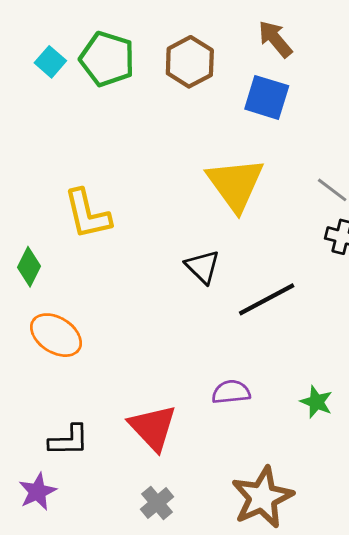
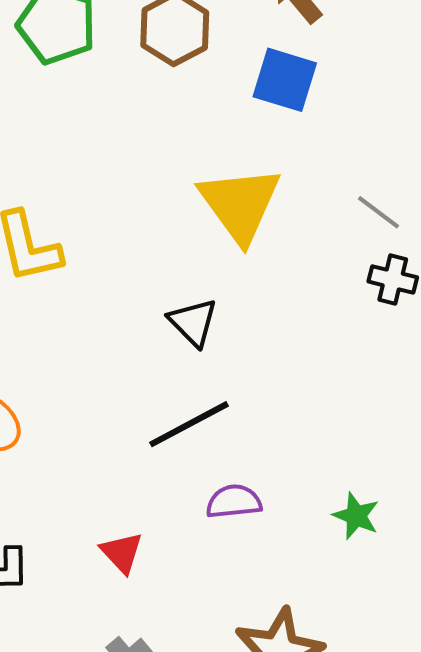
black line: (267, 299) -> (189, 424), moved
red triangle: (153, 428) -> (122, 553), size x0.6

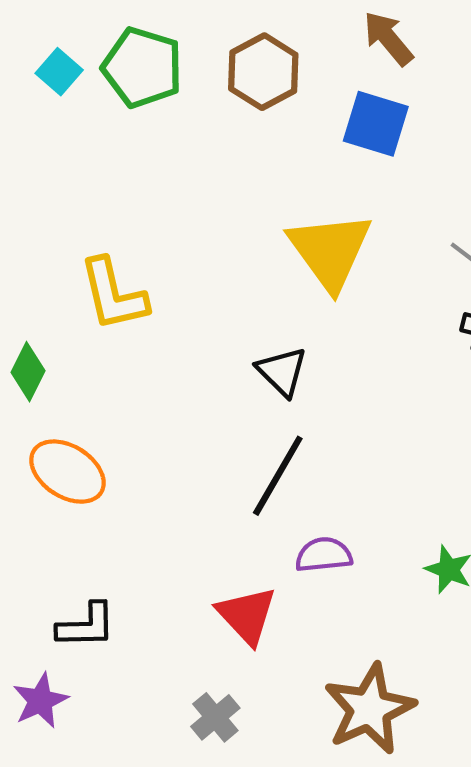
black line: (189, 424) -> (278, 476), turned -32
red triangle: (122, 553) -> (247, 615), moved, size x1.4

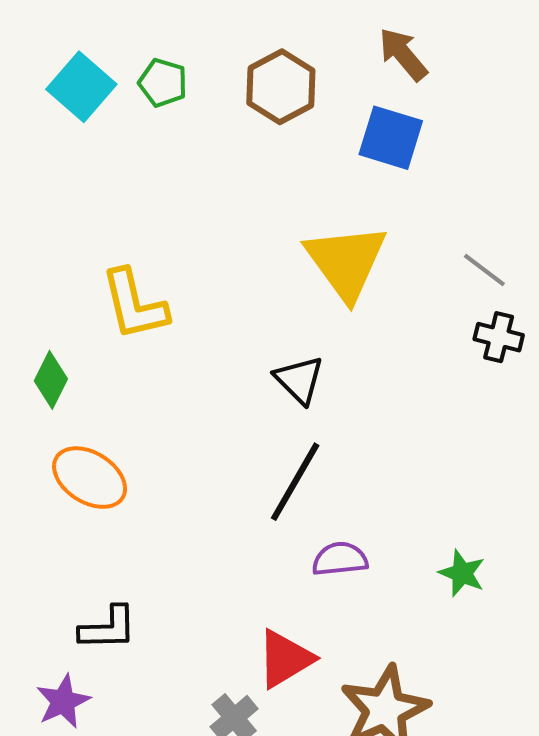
green pentagon: (142, 67) -> (163, 83), size x0.6
cyan square: (59, 72) -> (81, 87), size x1.5
red triangle: (247, 615) -> (285, 659), moved, turned 42

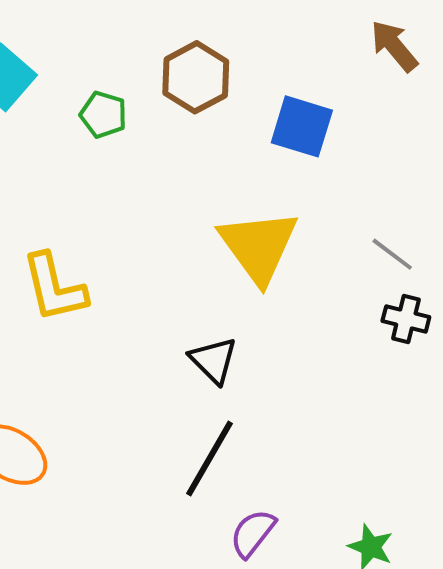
brown arrow: (403, 54) -> (394, 46), moved
green pentagon: (163, 83) -> (103, 115), moved
purple semicircle: (340, 559) -> (253, 533), turned -46

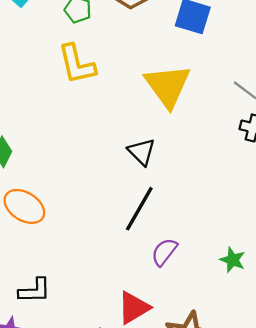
yellow L-shape: (54, 288) -> (77, 64), moved

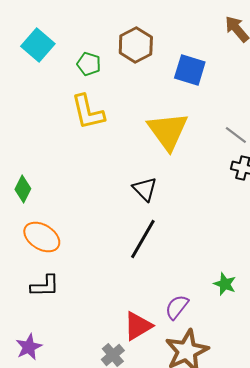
purple semicircle: (164, 252) -> (177, 307), moved
black L-shape: (35, 291) -> (45, 286), moved

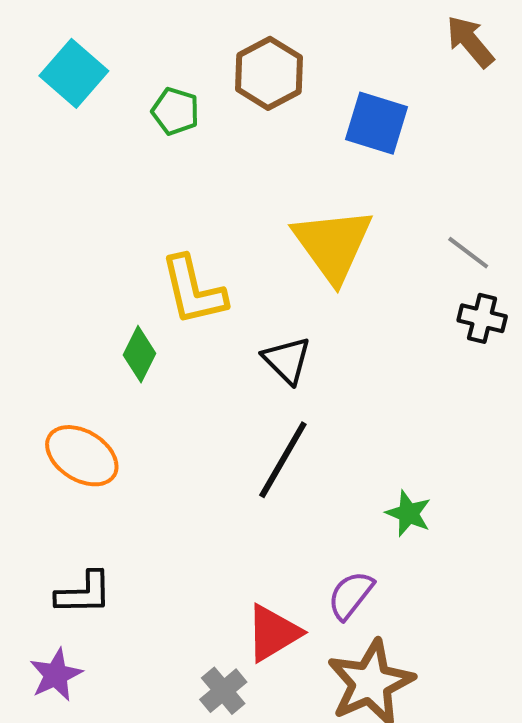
yellow L-shape: (88, 112) -> (193, 290), moved
green diamond: (23, 189) -> (140, 354), moved
green star: (225, 284) -> (408, 513), moved
black L-shape: (45, 286) -> (84, 593), moved

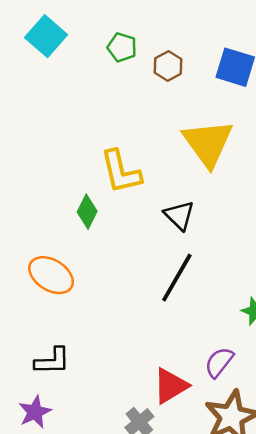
brown hexagon: (269, 73) -> (168, 66), moved, size x0.7
green pentagon: (175, 111) -> (122, 47), moved

